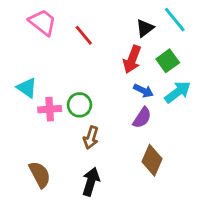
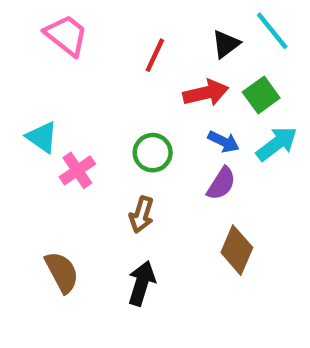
red line: (84, 35) -> (155, 55), moved, turned 65
red arrow: (132, 59) -> (206, 93), turned -124
green circle: (79, 105) -> (153, 153), moved
pink cross: (50, 109) -> (77, 170), turned -30

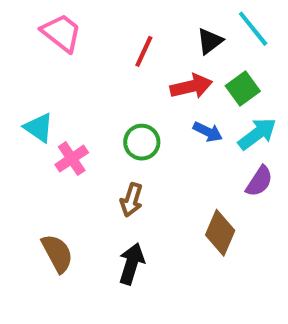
purple semicircle: (221, 184) -> (259, 181), moved

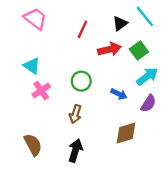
cyan triangle: (39, 128) -> (32, 66), moved
blue arrow: (208, 132) -> (119, 94), moved
brown diamond: (220, 233) -> (126, 133), turned 50

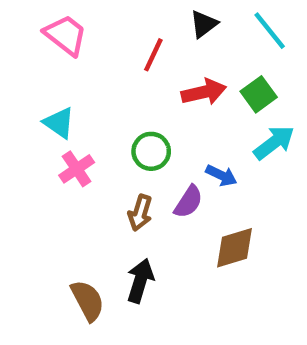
black triangle: (120, 23) -> (204, 24), moved
purple semicircle: (148, 103) -> (188, 202), moved
brown semicircle: (33, 145) -> (88, 300), moved

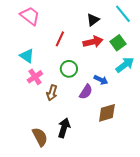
black triangle: (204, 24) -> (93, 20), moved
red line: (153, 55) -> (60, 39), moved
brown arrow: (140, 213) -> (52, 93), moved

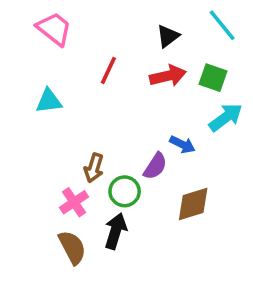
green square: (118, 43) -> (213, 78), turned -35
cyan triangle: (27, 56) -> (49, 101), turned -42
green circle: (69, 69) -> (125, 191), moved
pink cross: (35, 77) -> (74, 202), moved

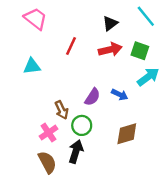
purple semicircle: (155, 166) -> (92, 97), moved
brown arrow: (94, 168) -> (62, 110), turned -42

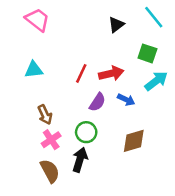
red line: (71, 46) -> (81, 73), moved
red arrow: (110, 49) -> (111, 73), moved
brown arrow: (62, 110) -> (45, 115), moved

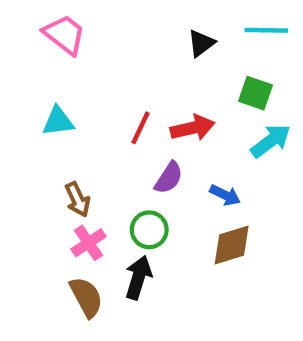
cyan line: (154, 17) -> (266, 30), turned -50
blue arrow: (126, 100) -> (225, 195), moved

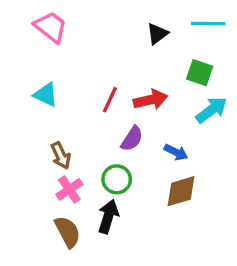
cyan triangle: (58, 121) -> (46, 95), turned 32

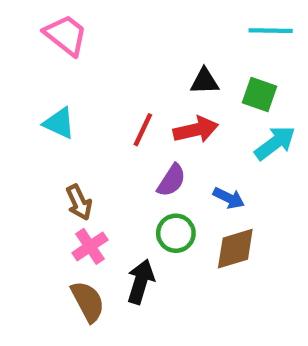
black triangle: (157, 34) -> (204, 81), moved, turned 35
green circle: (117, 179) -> (176, 233), moved

